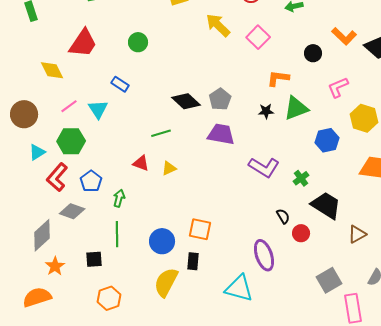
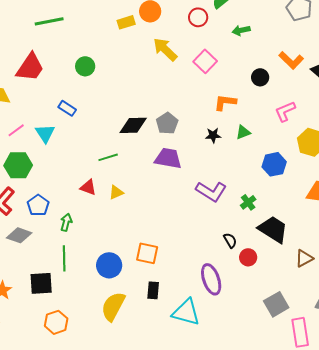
black diamond: (186, 101) -> (133, 125), turned -44
green triangle: (296, 108) -> (243, 132), size x0.6
black square: (94, 259) -> (41, 283), size x1.4
black rectangle: (193, 261) -> (153, 290), moved

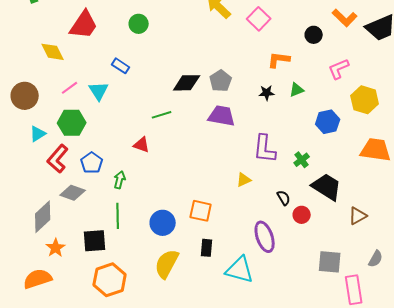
purple L-shape: (211, 191) -> (265, 149), turned 64
yellow triangle: (116, 192) -> (244, 180), moved
gray square: (276, 304) -> (330, 262), turned 35
orange hexagon: (56, 322) -> (110, 280), size x1.4

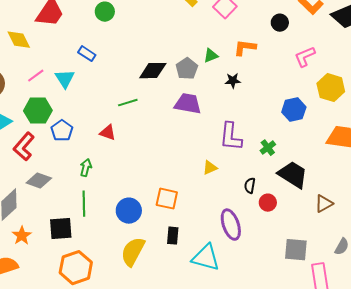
green triangle: (297, 90) -> (211, 56), moved
blue pentagon: (92, 163) -> (62, 131), moved
black semicircle: (284, 198) -> (250, 186), turned -140

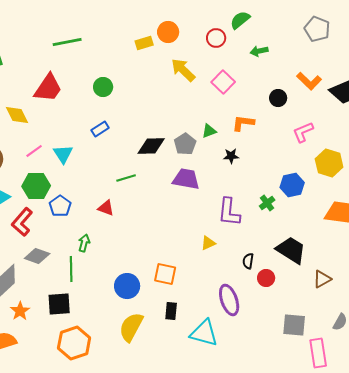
blue rectangle: (87, 54) -> (100, 129), moved, turned -66
green cross: (268, 148) -> (267, 203), moved
green line: (84, 204) -> (71, 269), moved

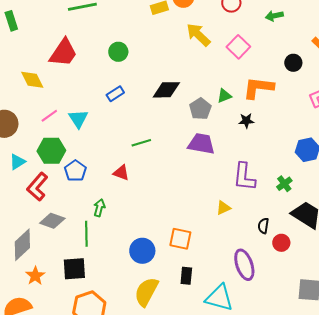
orange L-shape: (243, 123) -> (258, 88), size x1.4
black diamond: (151, 146) -> (166, 90), moved
green cross: (267, 203) -> (284, 184), moved

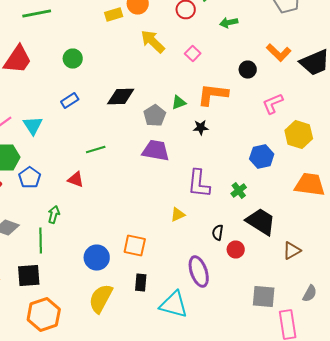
pink square: (238, 47) -> (193, 54), size x0.7

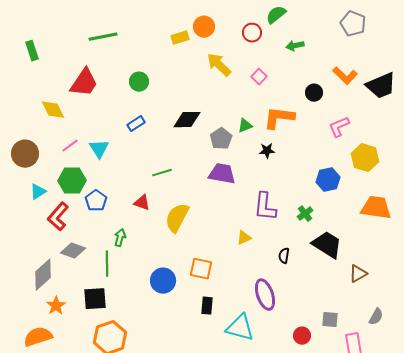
red circle: (236, 250) -> (302, 336), moved
gray square: (264, 296) -> (330, 320), size x0.7
yellow semicircle: (101, 298) -> (177, 218), moved

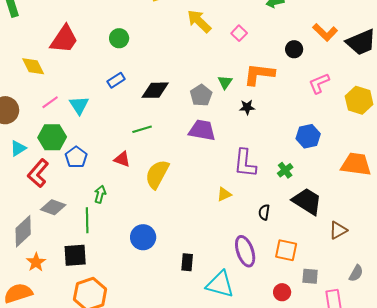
black diamond: (187, 120) -> (155, 90), moved
green triangle: (245, 126) -> (225, 82), turned -35
yellow hexagon: (365, 158) -> (359, 100), moved
orange square: (201, 269) -> (286, 250), moved

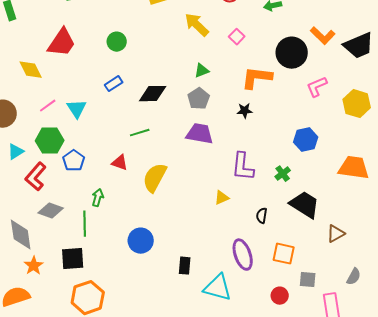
black circle: (294, 49) -> (292, 53), size x1.8
green triangle: (225, 82) -> (202, 71), moved, turned 35
gray diamond: (23, 231) -> (21, 235), turned -56

